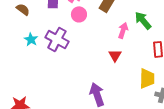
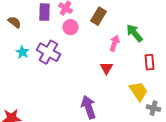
yellow trapezoid: (147, 78) -> (138, 91), turned -35

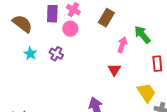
brown semicircle: (14, 22) -> (22, 24), size x1.5
pink circle: (70, 27) -> (70, 29), moved
purple cross: (48, 52) -> (56, 54), size x0.6

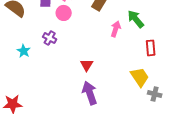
cyan star: (30, 54) -> (24, 51), moved
red triangle: (114, 70) -> (87, 65), moved

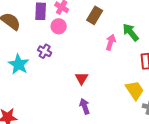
cyan star: (24, 51) -> (19, 64), size x1.5
purple arrow: (90, 93) -> (85, 106), size x0.7

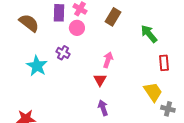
pink arrow: (111, 42) -> (108, 60), moved

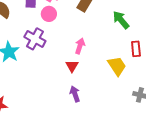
purple cross: (63, 53) -> (35, 39), size x1.5
yellow trapezoid: (153, 92) -> (117, 66), moved

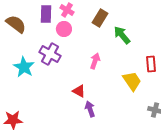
green arrow: (121, 20) -> (122, 35), moved
red triangle: (72, 66) -> (79, 91), moved, turned -32

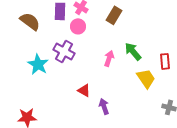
green arrow: (122, 35) -> (133, 51), moved
red triangle: (79, 91) -> (84, 90), moved

